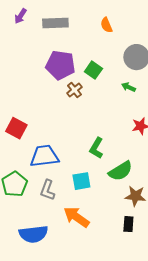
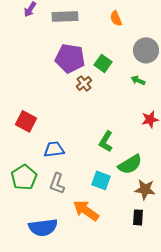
blue trapezoid: (44, 156) -> (54, 149), size x0.7
cyan square: (81, 181) -> (101, 180), moved, turned 30

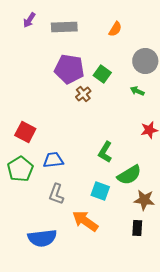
orange semicircle: (116, 18) -> (115, 29), turned -126
green pentagon: (24, 177) -> (20, 169), moved

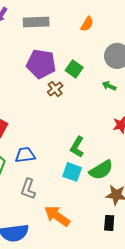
cyan square: (100, 191) -> (72, 172), moved

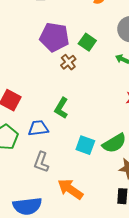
green L-shape: (77, 147) -> (61, 108), moved

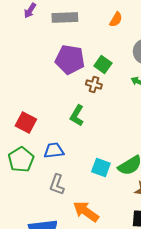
brown cross: (68, 62) -> (94, 84), moved, turned -35
green L-shape: (61, 108) -> (77, 116), moved

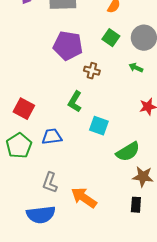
green square: (103, 64) -> (111, 38), moved
cyan square: (101, 168) -> (99, 126), moved
gray L-shape: (57, 184) -> (50, 183), moved

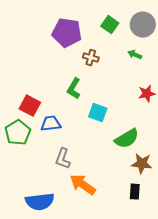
red square: (24, 109) -> (30, 106), moved
gray L-shape: (50, 183) -> (63, 159), moved

